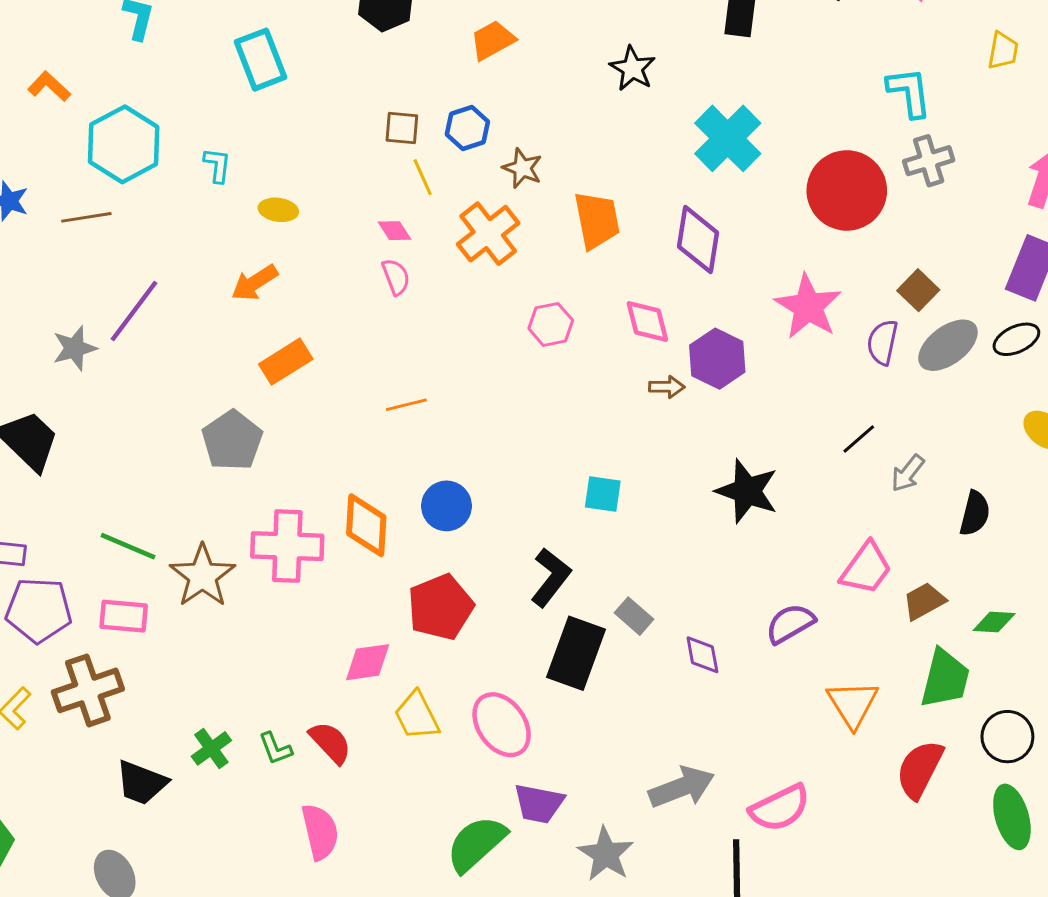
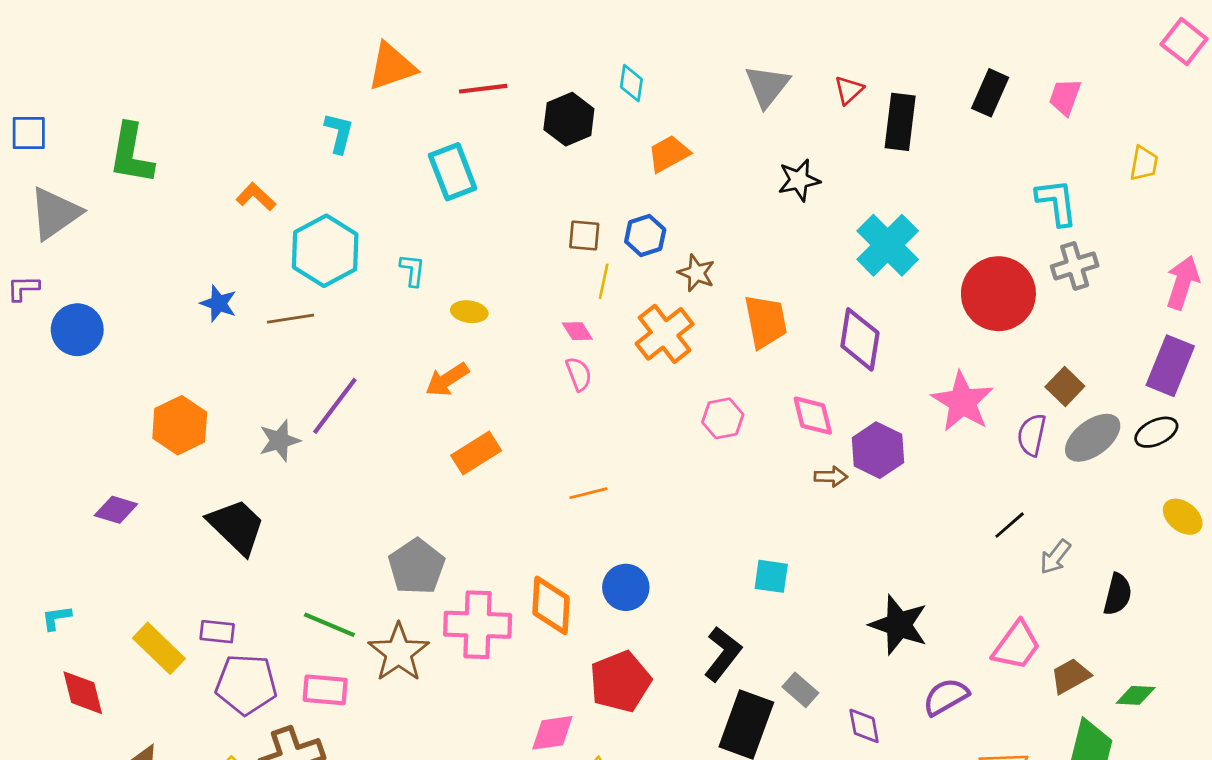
black star: (633, 68) -> (799, 180), turned 30
yellow line: (423, 177) -> (604, 281), turned 36
gray pentagon: (232, 440) -> (417, 567), moved
black star: (747, 491) -> (899, 625), moved

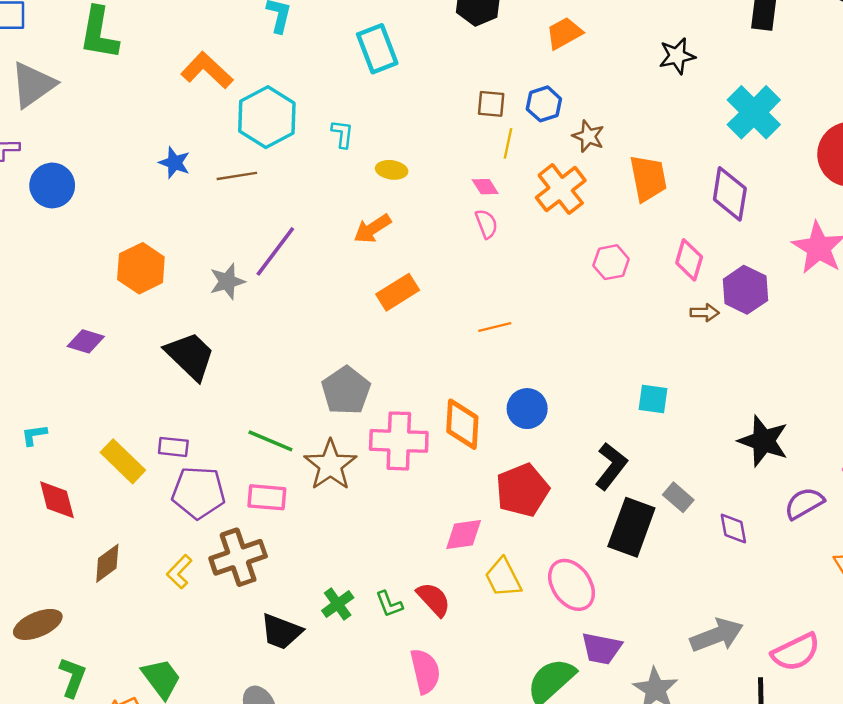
orange L-shape: (256, 197) -> (207, 70), size x1.5
pink diamond: (813, 416) -> (689, 260), turned 30

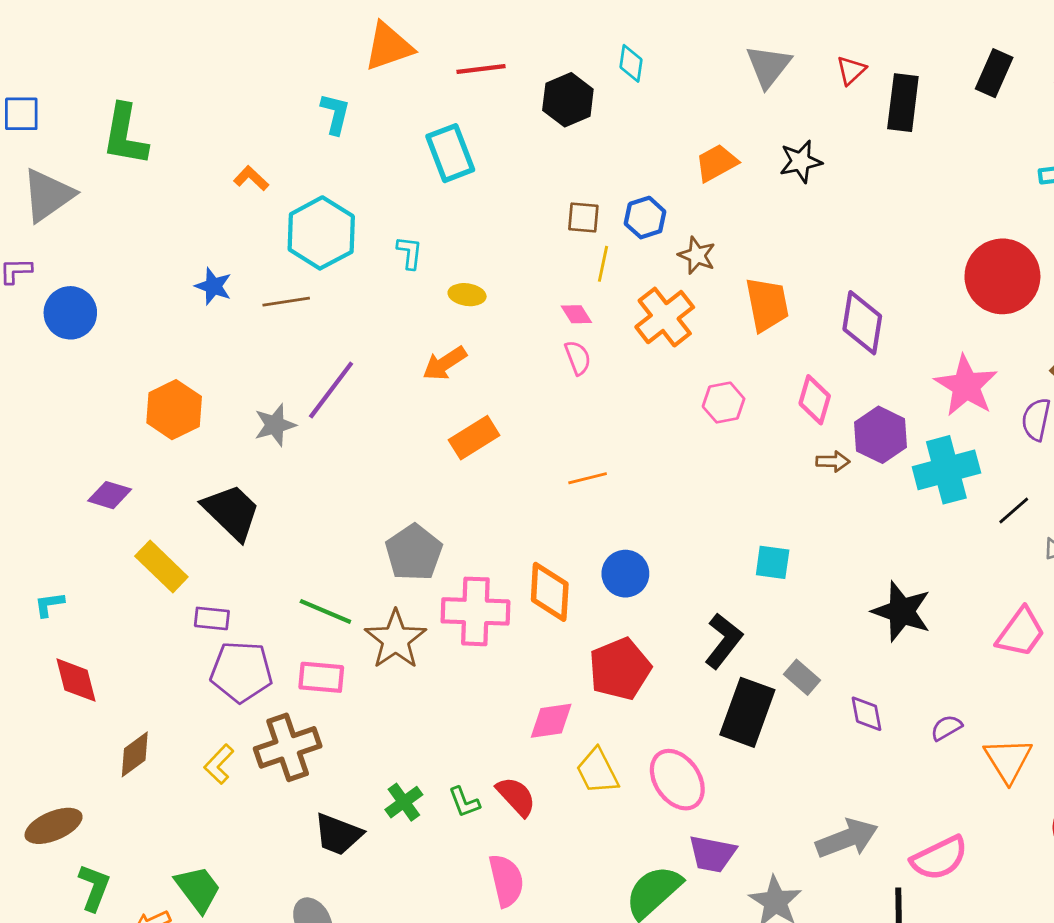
orange trapezoid: (564, 33) -> (717, 163), moved
orange L-shape: (207, 70) -> (251, 178), size x0.6
cyan cross: (754, 112) -> (946, 470), moved, turned 30
yellow rectangle: (123, 461) -> (161, 567), moved
purple semicircle: (804, 503) -> (946, 728), moved, size x0.7

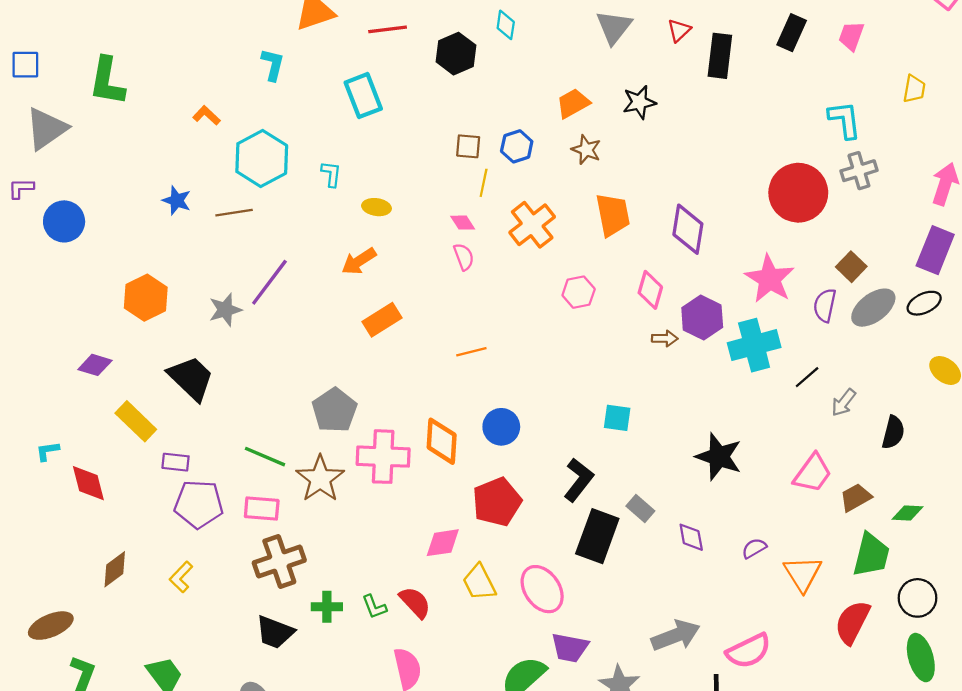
brown star: (697, 255) -> (586, 150), moved
red diamond: (76, 680) -> (88, 483), moved
brown cross: (288, 747) -> (279, 561), moved
green cross: (404, 802) -> (327, 607), turned 36

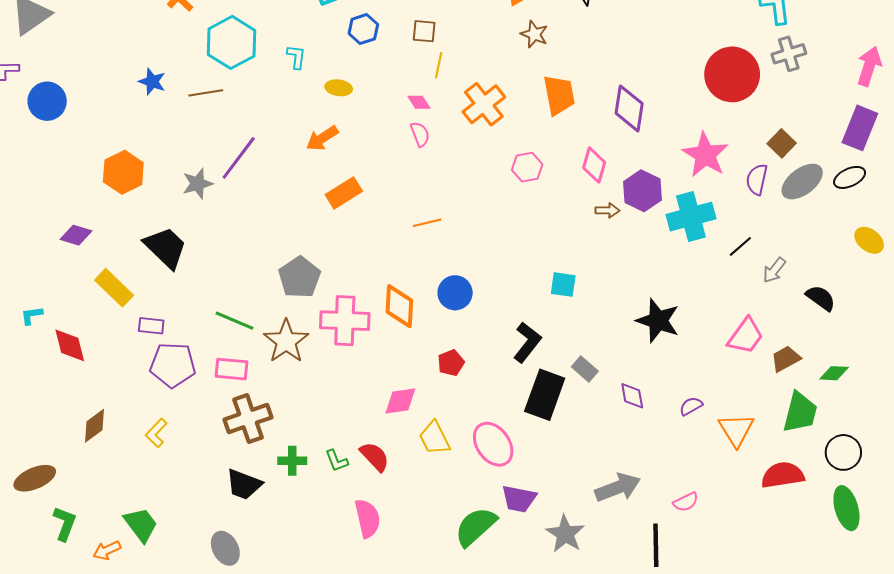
blue hexagon: (517, 146) -> (363, 29), moved
black semicircle: (893, 432) -> (821, 298), turned -68
red pentagon: (497, 502) -> (451, 363), size x0.6
red semicircle: (852, 622) -> (783, 475), turned 54
pink semicircle: (749, 651) -> (686, 502), size x0.6

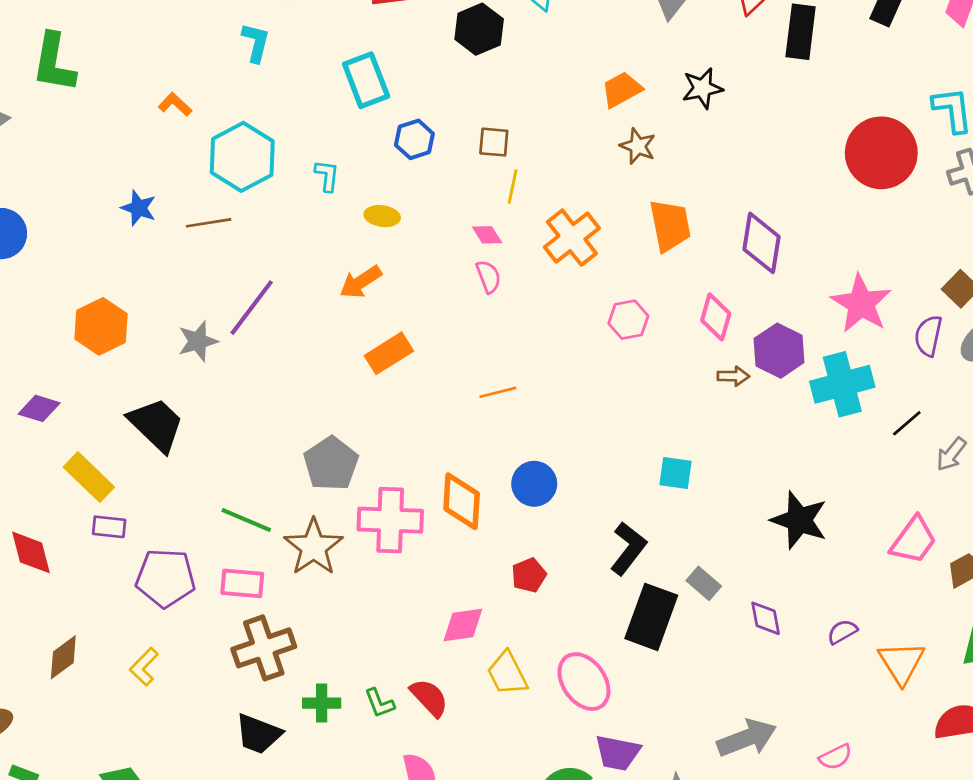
red circle: (732, 74) -> (881, 153), moved
purple rectangle: (151, 326) -> (109, 527), moved

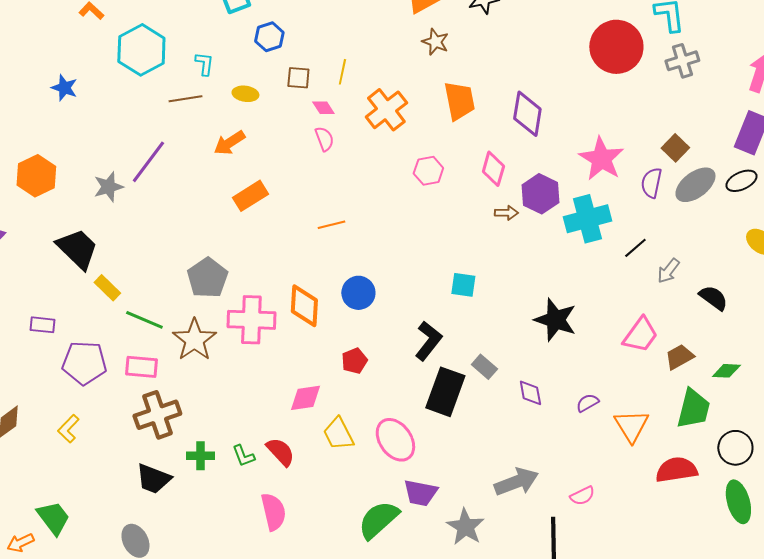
brown square: (494, 142) -> (298, 78), moved
brown line: (209, 223) -> (185, 99), moved
yellow rectangle: (89, 477) -> (107, 288), moved, size x0.7

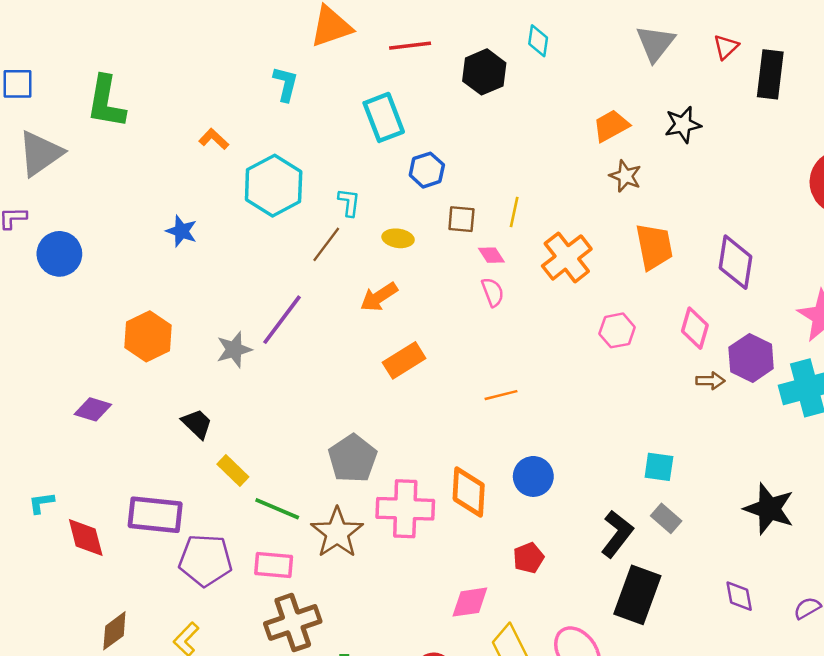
brown line: (185, 99) -> (326, 244), turned -44
black trapezoid: (77, 249) -> (197, 424), size x0.6
purple rectangle: (42, 325) -> (155, 515), size x1.8
gray rectangle: (484, 367) -> (666, 518), moved

